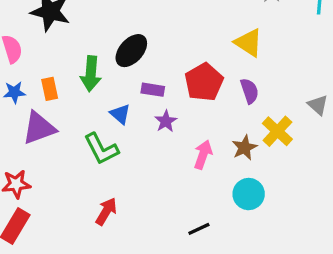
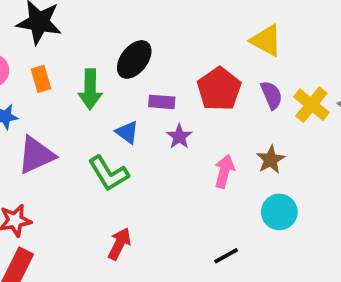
orange rectangle: (50, 89) -> (41, 79), moved
yellow cross: (277, 131) -> (311, 105), moved

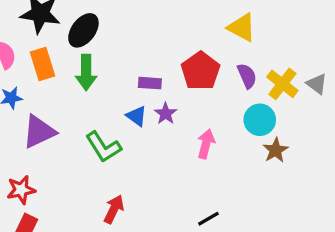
black ellipse: (134, 59) -> (83, 30), moved
orange rectangle: (41, 79) -> (42, 64), size x1.4
blue triangle: (127, 132) -> (137, 116), moved
brown star: (271, 160) -> (276, 150), moved
cyan circle: (279, 212) -> (260, 120), moved

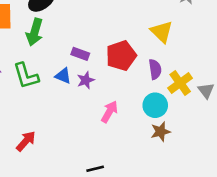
blue triangle: (137, 116) -> (63, 76), turned -30
green L-shape: (103, 147) -> (26, 76), moved

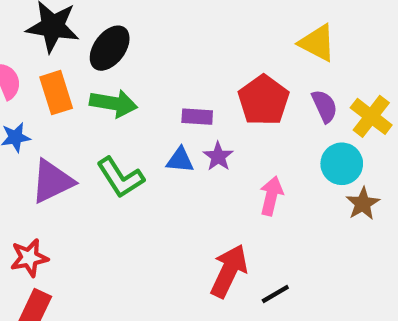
green arrow: (35, 32) -> (114, 103), turned -80
red arrow: (26, 141) -> (229, 271), moved, size x1.4

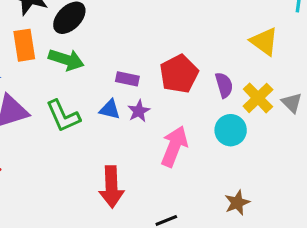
yellow triangle: (317, 43) -> (264, 42), moved
pink arrow: (271, 196) -> (174, 146), size x1.4
brown star: (363, 204) -> (237, 203), moved
red arrow: (229, 271) -> (112, 187), moved, turned 144

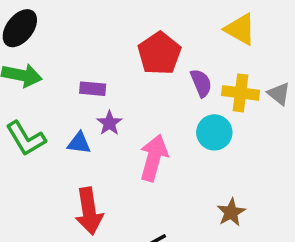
red pentagon: (179, 74) -> (159, 53), moved
yellow cross: (258, 98) -> (241, 93), turned -32
blue triangle: (110, 109) -> (79, 143), moved

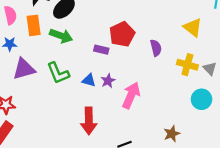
red pentagon: (159, 53) -> (122, 34), moved
purple semicircle: (201, 83) -> (156, 48), moved
purple star: (109, 123) -> (108, 81), moved
cyan circle: (214, 132) -> (202, 99), moved

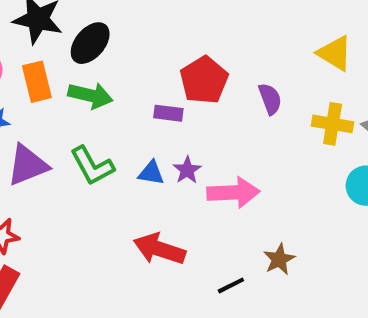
pink arrow: (131, 95) -> (233, 193), turned 70
red arrow: (89, 121) -> (159, 249), turned 115
brown star: (172, 134) -> (279, 259), moved

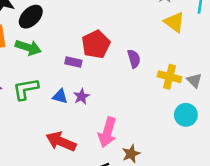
yellow triangle: (335, 53) -> (174, 22), moved
green L-shape: (92, 166) -> (26, 89), turned 104
pink arrow: (233, 193) -> (107, 132), moved, turned 104

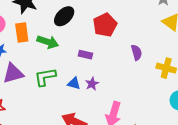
black ellipse: (31, 17) -> (64, 16), moved
red pentagon: (96, 44) -> (105, 25), moved

